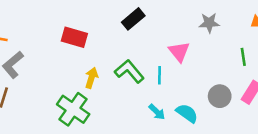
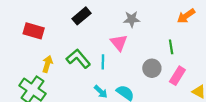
gray star: (209, 23) -> (132, 19), moved
gray circle: (220, 96) -> (152, 68), moved

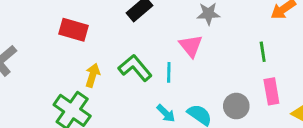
gray circle: (152, 68) -> (236, 106), moved
pink rectangle: (177, 76) -> (271, 91), turned -42

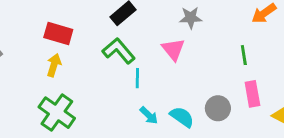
green L-shape: (135, 68) -> (119, 51), moved
cyan line: (169, 72) -> (137, 78), moved
yellow arrow: (93, 75) -> (54, 65), moved

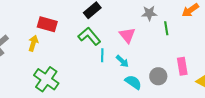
gray star: (191, 18) -> (149, 13), moved
green line: (244, 55) -> (166, 28), moved
yellow arrow: (54, 65) -> (33, 43), moved
cyan arrow: (149, 115) -> (122, 61), moved

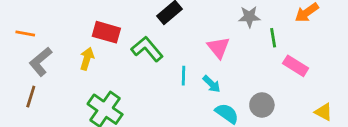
green L-shape: (89, 36) -> (147, 49), moved
pink rectangle: (182, 66) -> (296, 66), moved, turned -48

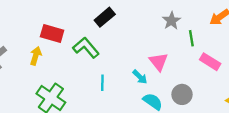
gray star: (249, 17) -> (171, 21), turned -30
pink triangle: (218, 48) -> (159, 62), moved
cyan line: (183, 76) -> (102, 83), moved

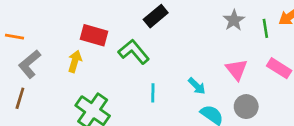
green line: (191, 38) -> (265, 28), moved
pink triangle: (159, 62) -> (237, 70), moved

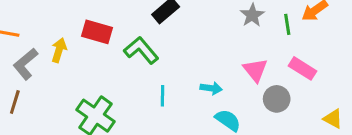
yellow arrow: (75, 61) -> (59, 50), moved
cyan arrow: (197, 86) -> (211, 88), turned -36
gray circle: (246, 107) -> (277, 99), moved

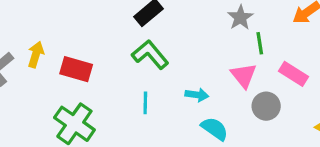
green line: (287, 24) -> (260, 43), moved
red rectangle: (97, 32) -> (76, 69), moved
green L-shape: (141, 50) -> (150, 55), moved

